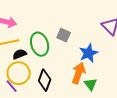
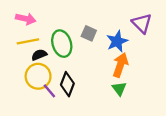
blue star: (89, 53) -> (117, 41), moved
orange arrow: (79, 73) -> (120, 65), moved
purple line: (12, 86) -> (49, 91), moved

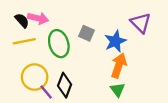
pink arrow: (26, 19) -> (38, 18), moved
black semicircle: (39, 55) -> (22, 21), moved, turned 70

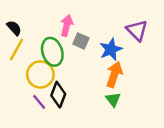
pink arrow: (38, 18) -> (67, 26), moved, turned -90
yellow line: (24, 41) -> (17, 49), turned -50
yellow circle: (35, 77) -> (40, 74), moved

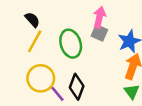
pink arrow: (67, 26) -> (99, 17), moved
yellow circle: (40, 74) -> (41, 78), moved

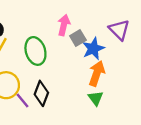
gray square: (99, 33) -> (78, 38), moved, turned 35

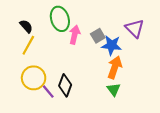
pink arrow: (64, 25) -> (75, 35), moved
blue star: (93, 49) -> (111, 45), turned 30
green ellipse: (35, 51) -> (60, 19), moved

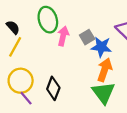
green triangle: (114, 89) -> (103, 93), size x1.6
purple line: (48, 92) -> (26, 98), moved

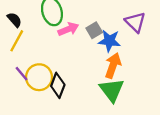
pink arrow: (63, 36) -> (68, 29), turned 54
yellow circle: (21, 81) -> (39, 77), moved
purple line: (26, 98) -> (21, 74), moved

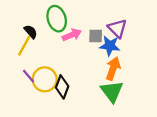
black semicircle: (14, 20) -> (31, 32), moved
purple triangle: (135, 22) -> (117, 28), moved
gray square: (94, 30) -> (96, 36), turned 32

